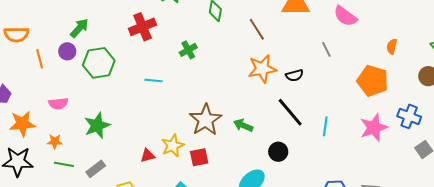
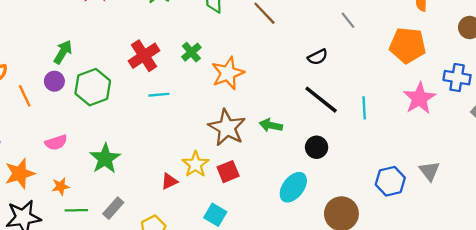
red cross: (143, 27) -> (144, 56), moved
orange star: (262, 69) -> (228, 73), moved

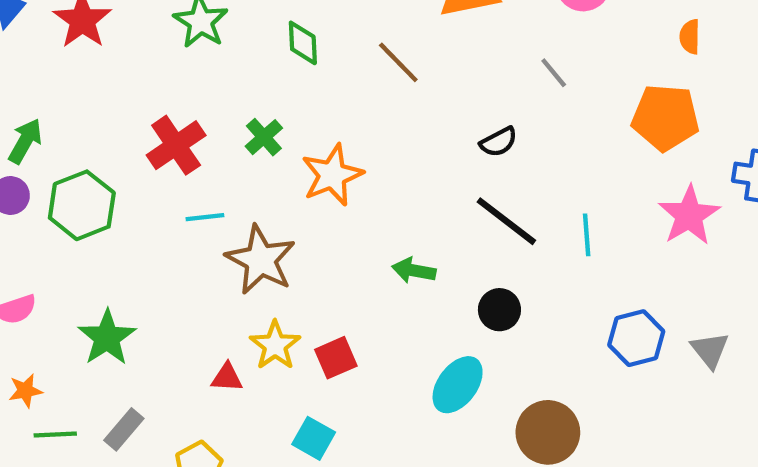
brown star: (227, 128) -> (261, 260), moved
red triangle: (169, 181) -> (227, 378), turned 30
blue hexagon: (390, 181) -> (636, 338), moved

